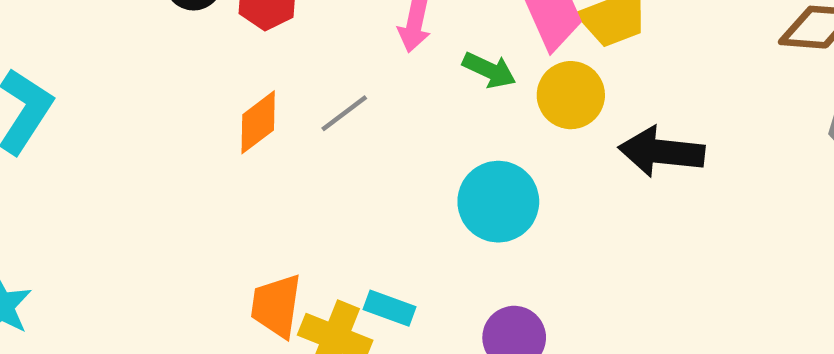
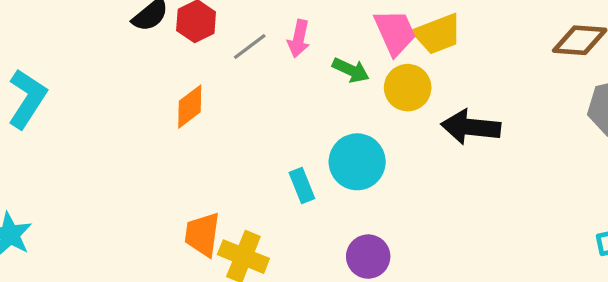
gray line: (344, 113) -> (250, 47), moved
cyan rectangle: (390, 308) -> (302, 185), moved, turned 48

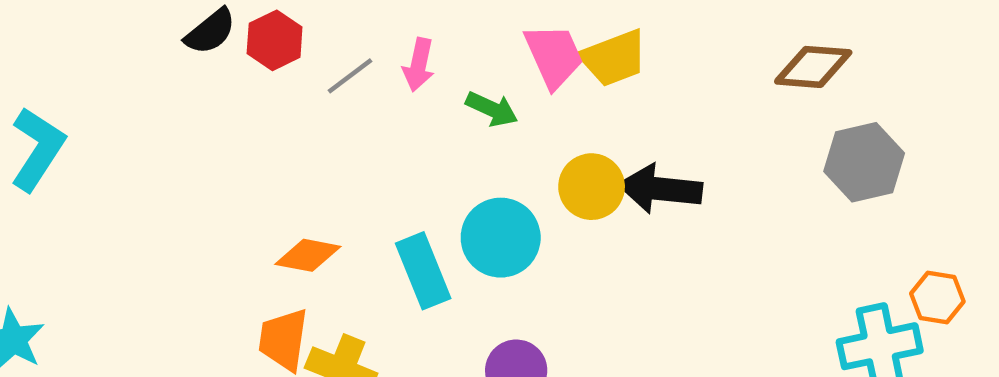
yellow circle: (408, 88) -> (592, 187), moved
orange diamond: (190, 107) -> (308, 255), moved, turned 48
cyan rectangle: (302, 185) -> (423, 271), size x1.5

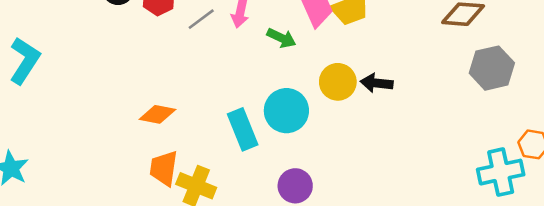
black arrow: (660, 189) -> (377, 83), size x0.7
orange diamond: (308, 255) -> (157, 114), moved

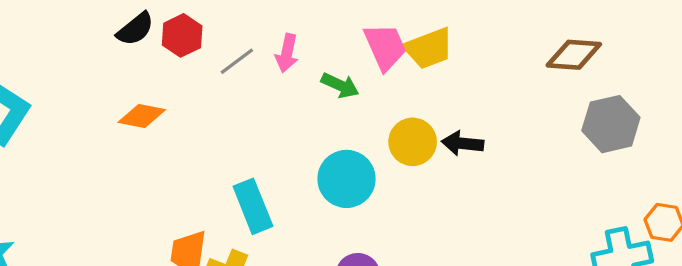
orange diamond: (157, 114) -> (142, 116), moved
cyan rectangle: (243, 129) -> (253, 206), moved

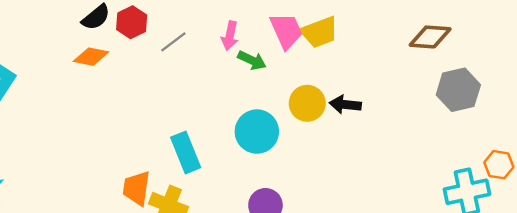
pink arrow: (287, 53) -> (230, 36), moved
orange diamond: (142, 116) -> (91, 57), moved

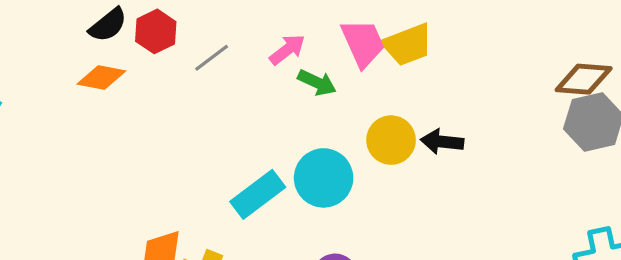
pink arrow: (230, 36) -> (287, 50), turned -140
brown diamond: (430, 37) -> (584, 79), moved
cyan rectangle: (186, 152) -> (258, 194), moved, turned 75

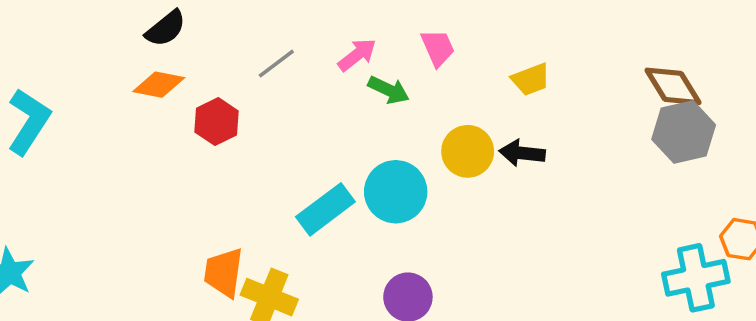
red hexagon: (156, 31) -> (217, 122), moved
pink trapezoid: (363, 43) -> (438, 48), size x0.7
yellow trapezoid: (407, 45) -> (531, 79), moved, size x0.7
brown diamond: (584, 79) -> (673, 86), turned 54

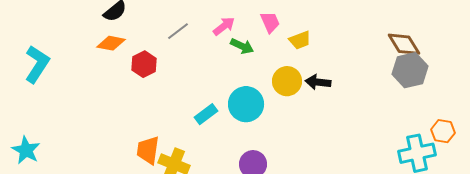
yellow trapezoid: (531, 79) -> (300, 40), moved
cyan rectangle: (325, 209) -> (206, 114), size x0.7

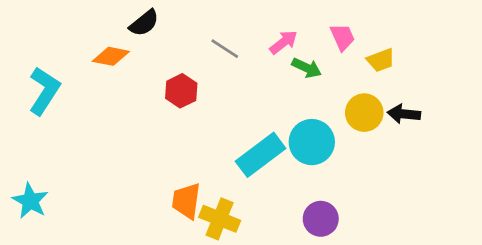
gray line: (178, 31) -> (225, 49), turned 70
orange diamond: (111, 43) -> (111, 56), moved
cyan rectangle: (206, 114) -> (261, 155), size x1.6

